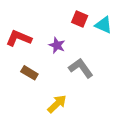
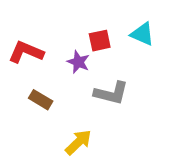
red square: (80, 19) -> (100, 41), moved, turned -35
gray L-shape: (81, 68) -> (111, 93), turned 140

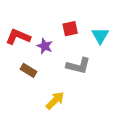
cyan triangle: (142, 34) -> (100, 36), moved, turned 36
purple star: (78, 62) -> (45, 46), moved

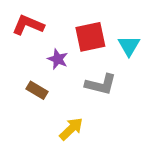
red square: (70, 29) -> (90, 37), size x1.5
red L-shape: (18, 37) -> (28, 25), moved

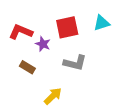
red L-shape: (28, 25) -> (21, 32), moved
cyan triangle: (129, 46) -> (102, 23), moved, turned 42

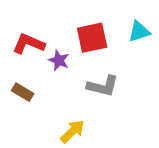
brown rectangle: (27, 67) -> (23, 92), moved

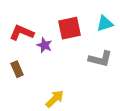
gray L-shape: (103, 86) -> (100, 59), moved
brown rectangle: (23, 92) -> (17, 69), turned 35

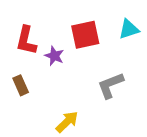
red L-shape: (22, 33) -> (26, 40), turned -100
gray L-shape: (100, 59) -> (110, 85), moved, turned 145

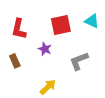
cyan triangle: (129, 29) -> (92, 21), turned 42
purple star: (54, 56) -> (45, 49), moved

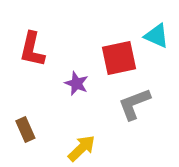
red square: (61, 25) -> (119, 58), moved
brown rectangle: (15, 61) -> (25, 129), moved

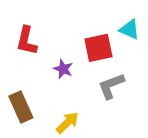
brown rectangle: (25, 129) -> (21, 107), size x1.5

